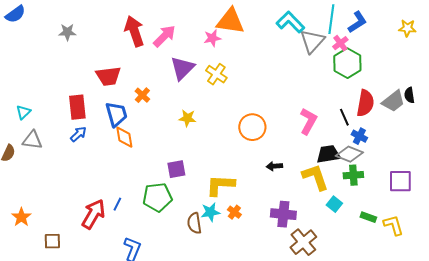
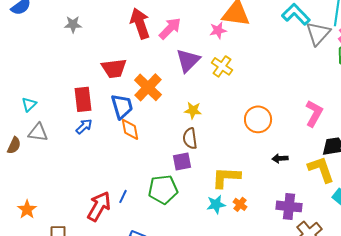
orange cross: (142, 95) -> (148, 87), size x1.8
brown semicircle: (194, 223) -> (190, 138), moved

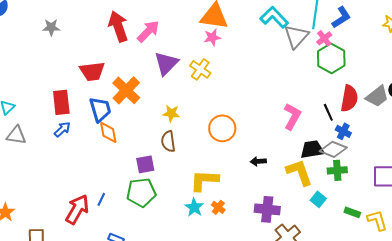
pink star: (218, 30) -> (212, 37), moved
orange circle: (258, 119) -> (222, 128), moved
purple square: (182, 161) -> (145, 164), moved
cyan star: (216, 204) -> (194, 207), turned -30

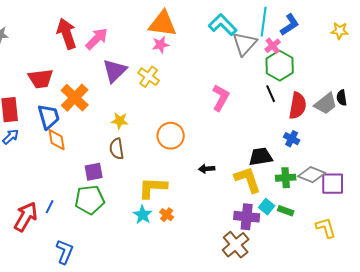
black line: (328, 112) -> (271, 94), moved
pink L-shape: (292, 116) -> (221, 98), moved
gray diamond: (333, 149) -> (312, 175), moved
purple cross: (267, 209) -> (247, 217), moved
green rectangle: (352, 212) -> (286, 211), moved

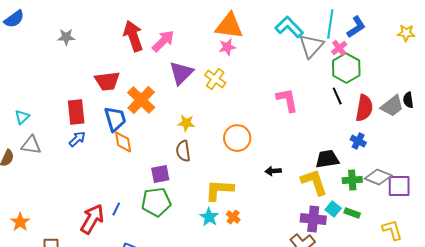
pink L-shape: (221, 98) -> (287, 100), turned -40

